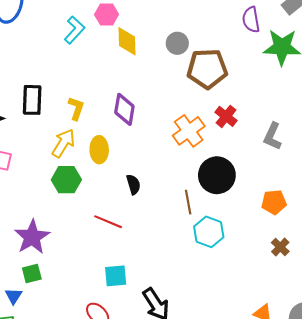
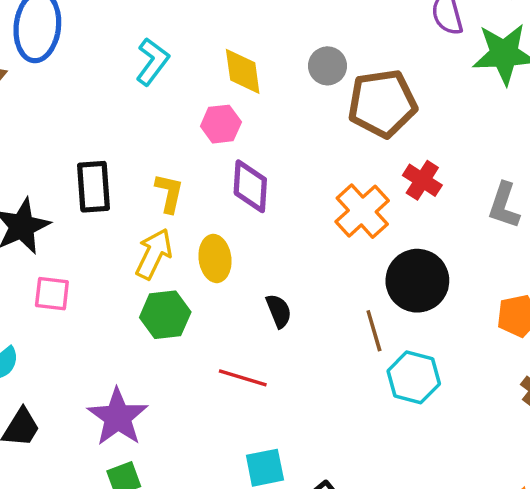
pink hexagon: (107, 15) -> (221, 124), moved

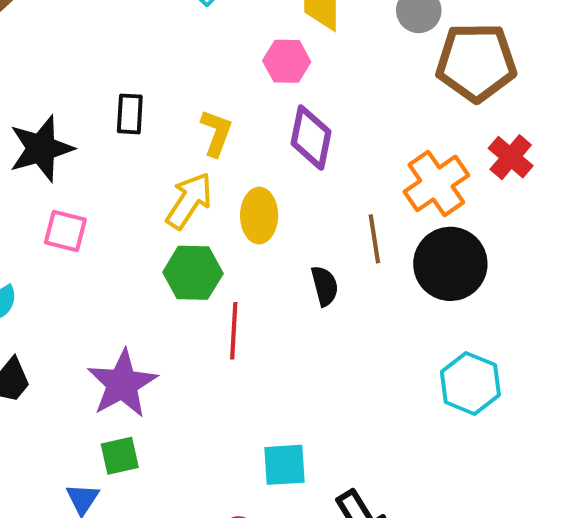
black rectangle: (94, 187) -> (130, 114), size x0.7
black circle: (417, 281) -> (450, 264), moved
brown line: (374, 331) -> (374, 239), moved
red line: (243, 378) -> (234, 331), moved, turned 69

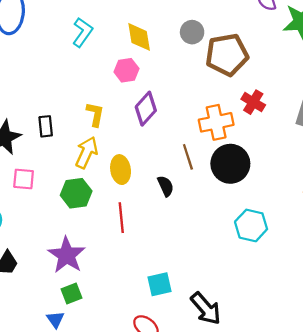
black rectangle: (130, 114) -> (46, 126), moved
purple diamond: (311, 138) -> (146, 109), turned 40
orange cross: (436, 183) -> (216, 122), turned 32
yellow ellipse: (259, 216) -> (121, 170), moved
green hexagon: (193, 273) -> (76, 193), moved

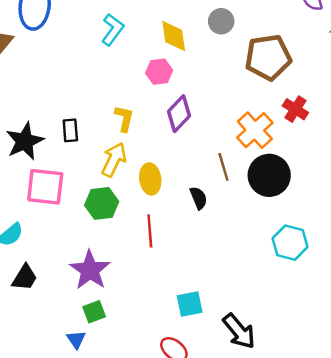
gray circle: (192, 32) -> (221, 21), moved
orange cross: (216, 122) -> (255, 130), turned -32
pink square: (24, 179) -> (45, 187), size x1.6

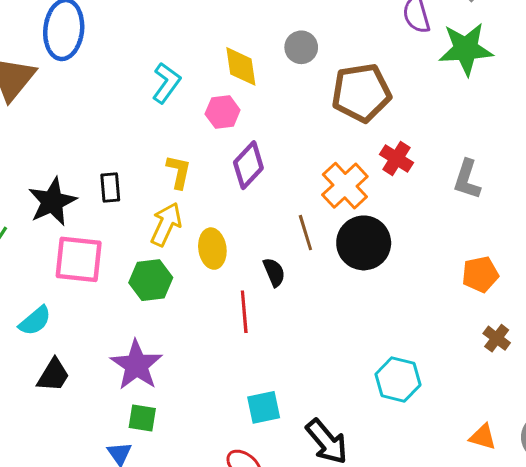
cyan L-shape: (113, 30) -> (166, 83), moved
red line: (150, 231) -> (244, 312), moved
cyan hexagon: (290, 243) -> (398, 379), moved
green square: (94, 312) -> (142, 418), turned 30

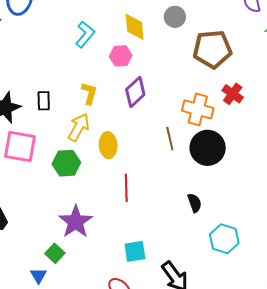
orange cross: (345, 186) -> (198, 109), turned -36
black semicircle: (274, 272) -> (195, 203), moved
purple star: (136, 365) -> (76, 222), moved
green square: (142, 418) -> (55, 253), turned 30

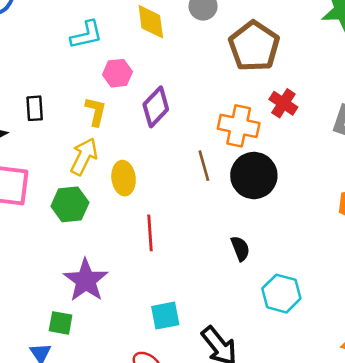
cyan L-shape: (85, 34) -> (86, 35), turned 40
brown pentagon: (212, 49) -> (254, 46), turned -30
pink hexagon: (121, 56) -> (117, 73), moved
black rectangle: (44, 101) -> (35, 108), moved
green square: (55, 253) -> (61, 323), turned -30

